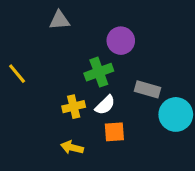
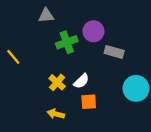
green cross: (99, 72) -> (67, 42), moved
gray rectangle: (147, 89) -> (114, 52), moved
yellow cross: (74, 107) -> (57, 82), turned -35

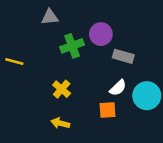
yellow line: (13, 57) -> (14, 62), turned -35
white semicircle: (81, 81) -> (118, 88), moved
orange square: (89, 102) -> (107, 110), moved

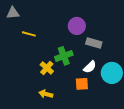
gray triangle: (50, 17) -> (13, 13), moved
green cross: (72, 46) -> (64, 56), moved
yellow line: (14, 62) -> (29, 34), moved

